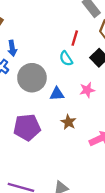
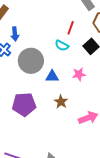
cyan semicircle: (66, 59) -> (62, 45), turned -32

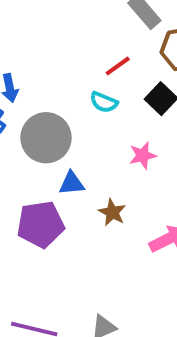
red line: (71, 28) -> (118, 66), turned 40
blue triangle: (52, 76) -> (72, 183), moved

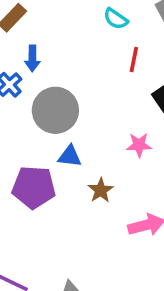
red line: (118, 66) -> (134, 59), turned -55
cyan semicircle: (104, 102) -> (116, 19), moved

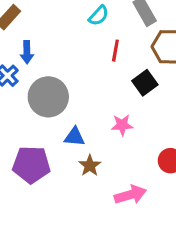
cyan semicircle: (116, 19) -> (99, 16), turned -80
blue triangle: (70, 156) -> (74, 137), moved

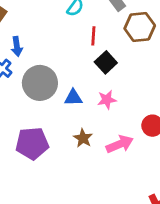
black square: (145, 83) -> (106, 62), moved
blue triangle: (74, 137) -> (73, 98), moved
pink arrow: (130, 195) -> (120, 144), moved

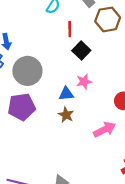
blue triangle: (73, 98) -> (66, 94), moved
purple pentagon: (32, 143) -> (22, 107), moved
pink arrow: (120, 144) -> (105, 130), moved

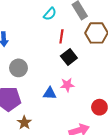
gray circle: (27, 71) -> (18, 68), size x0.7
brown star: (66, 115) -> (24, 123), moved

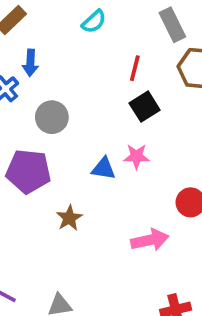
cyan semicircle: (50, 14) -> (94, 22), moved
brown star: (24, 123) -> (69, 218), moved

